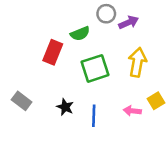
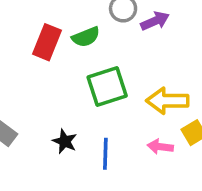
red rectangle: (53, 52) -> (47, 42), moved
yellow arrow: (137, 62) -> (167, 101), moved, turned -100

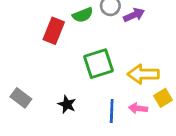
green semicircle: (86, 37) -> (83, 15), moved
blue line: (105, 154) -> (112, 111), moved

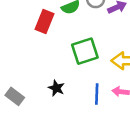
gray rectangle: (21, 98) -> (15, 96), moved

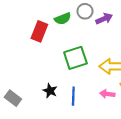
blue line: (97, 94) -> (73, 96), moved

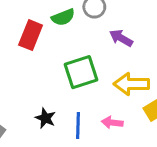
purple arrow: (104, 19) -> (121, 38), moved, turned -126
pink arrow: (107, 94) -> (112, 123), moved

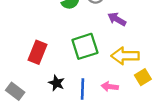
red rectangle: (31, 35) -> (38, 52), moved

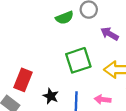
red rectangle: (38, 52) -> (23, 80), moved

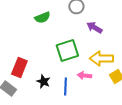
green semicircle: (65, 18) -> (42, 17), moved
pink arrow: (103, 100) -> (84, 75), moved

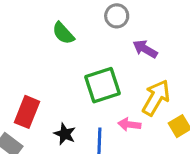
green semicircle: (42, 17) -> (63, 33), turned 70
yellow arrow: (101, 58) -> (156, 98), turned 120

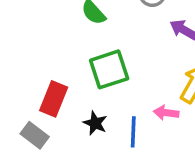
green square: (103, 85) -> (109, 69), moved

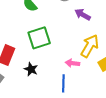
blue line: (133, 132) -> (63, 83), moved

